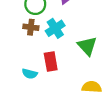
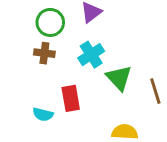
cyan cross: (55, 28) -> (91, 55), moved

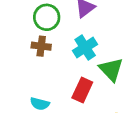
red rectangle: (71, 98) -> (82, 90), moved, turned 35

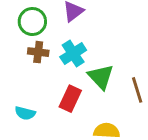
brown cross: (41, 46) -> (38, 52), moved

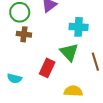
cyan cross: (73, 54) -> (79, 27), moved, turned 36

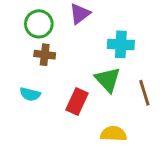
cyan semicircle: (14, 78) -> (30, 94), moved

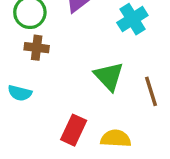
cyan cross: (121, 44) -> (132, 19), moved, turned -35
red rectangle: (77, 102) -> (74, 130), moved

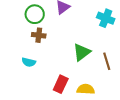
cyan cross: (132, 19) -> (106, 18), moved, turned -36
green triangle: (109, 76) -> (82, 52), turned 36

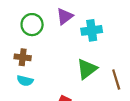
cyan cross: (106, 18) -> (92, 30), moved, turned -30
brown cross: (39, 35) -> (23, 57), moved

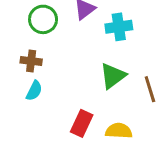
cyan semicircle: (25, 81) -> (34, 91), turned -77

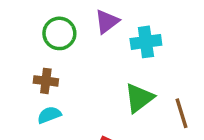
cyan semicircle: (34, 91) -> (49, 115), turned -138

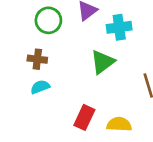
green triangle: (139, 98) -> (102, 62), moved

